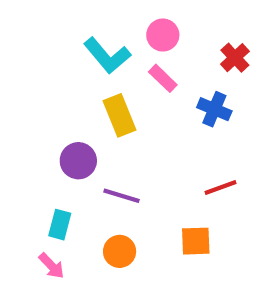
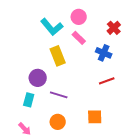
red line: (221, 188) -> (107, 81), moved
cyan rectangle: (60, 225) -> (29, 100), moved

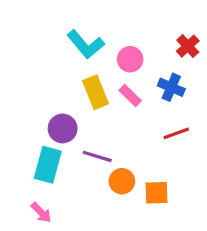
pink circle: (79, 17) -> (130, 59), moved
pink rectangle: (79, 38) -> (130, 96), moved
cyan rectangle: (29, 100) -> (48, 165), size x1.5
orange circle: (58, 122) -> (122, 181), moved

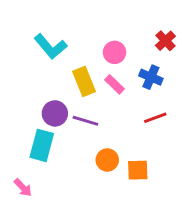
cyan L-shape: (86, 44) -> (51, 47), moved
purple line: (97, 156) -> (85, 121), moved
pink arrow: (41, 212) -> (23, 188), moved

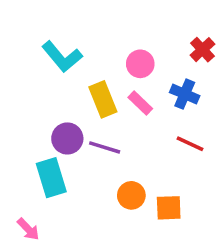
red line: (155, 118) -> (190, 144), turned 45
cyan rectangle: (42, 145) -> (51, 178), turned -32

